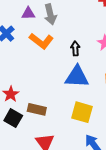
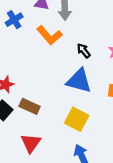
black arrow: (75, 49) -> (84, 51), turned -48

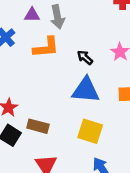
orange L-shape: (49, 35) -> (46, 47), turned -45

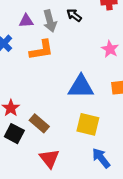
black arrow: (85, 57) -> (74, 15), moved
brown rectangle: (38, 126) -> (39, 123), turned 30

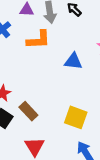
blue triangle: (81, 87) -> (73, 61), moved, size x0.7

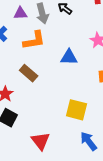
brown rectangle: (28, 111) -> (29, 73), moved

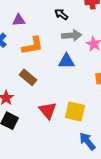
gray arrow: (42, 14) -> (72, 35), moved, turned -78
red triangle: (40, 141) -> (48, 110), moved

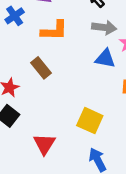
blue triangle: (66, 61) -> (105, 59), moved
red triangle: (48, 110) -> (44, 144), moved

